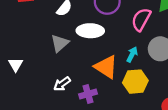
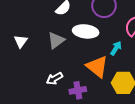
cyan arrow: (132, 54) -> (116, 48), moved
white triangle: (16, 65) -> (21, 41), moved

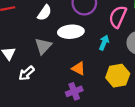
orange triangle: (97, 67) -> (79, 69), moved, size x0.6
white arrow: (55, 79) -> (26, 73), moved

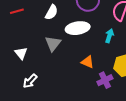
white arrow: (26, 73) -> (30, 81), moved
purple cross: (74, 91) -> (105, 80), moved

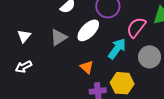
white ellipse: (78, 28) -> (88, 30), turned -55
cyan arrow: (109, 36) -> (117, 49), size x1.5

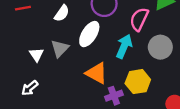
white triangle: (24, 36) -> (36, 55), moved
orange triangle: (87, 67) -> (97, 73), size x1.5

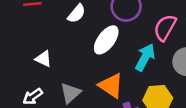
gray triangle: (60, 49) -> (70, 93), moved
white triangle: (36, 55) -> (43, 59), turned -35

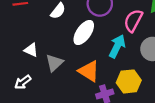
gray triangle: (70, 93) -> (54, 63), moved

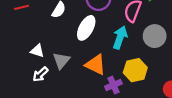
white arrow: (23, 82) -> (40, 74), moved

